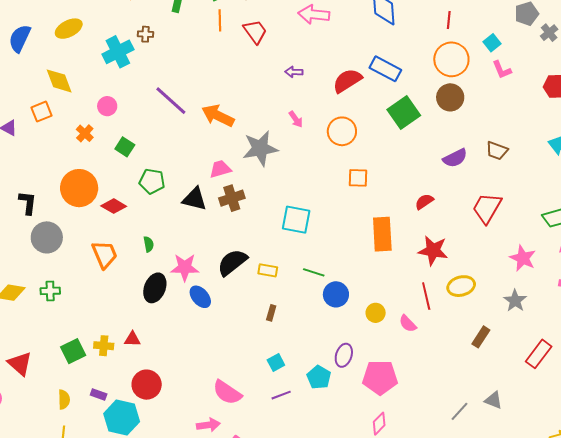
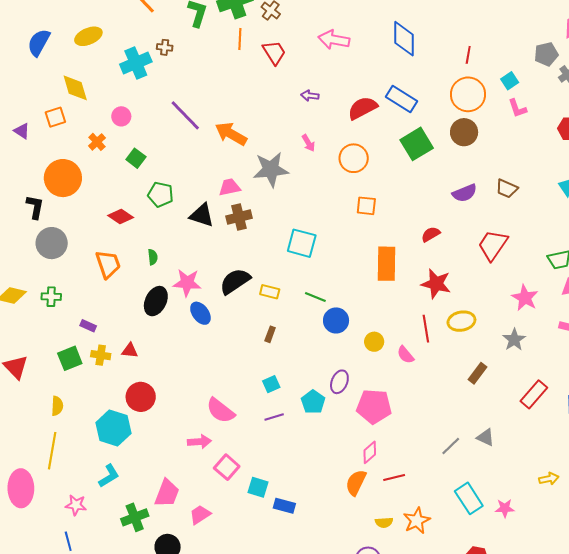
orange circle: (79, 188) -> (63, 178), moved
purple rectangle: (99, 394) -> (88, 326), moved

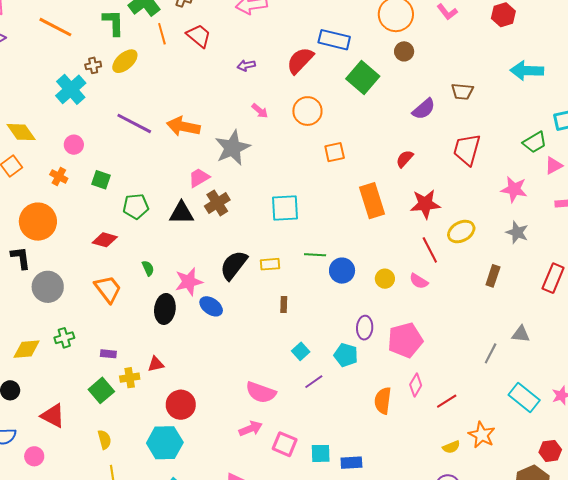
yellow ellipse: (88, 36) -> (125, 61), moved
brown circle: (464, 132) -> (404, 51), size x0.7
orange semicircle: (356, 483) -> (383, 401), moved

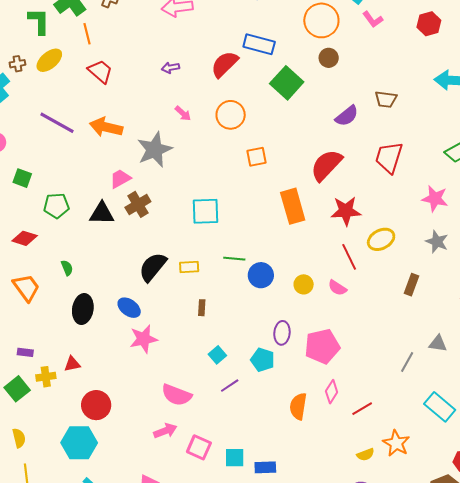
red trapezoid: (199, 36) -> (100, 71), moved
red semicircle: (405, 159) -> (326, 165), size x1.8
pink star: (189, 282) -> (144, 339), moved

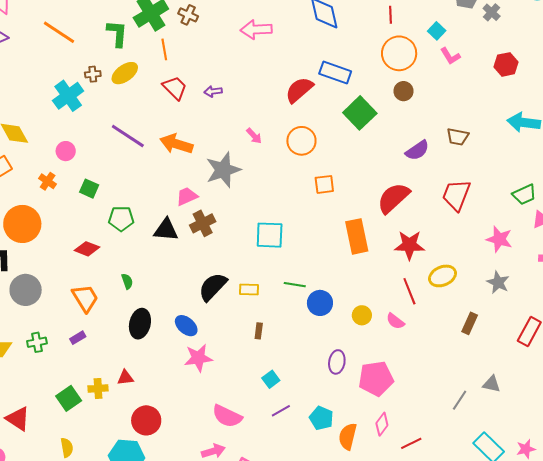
purple arrow: (170, 68) -> (213, 91), moved
purple rectangle: (25, 352) -> (78, 338), moved, turned -42
cyan pentagon: (263, 360) -> (321, 418), moved

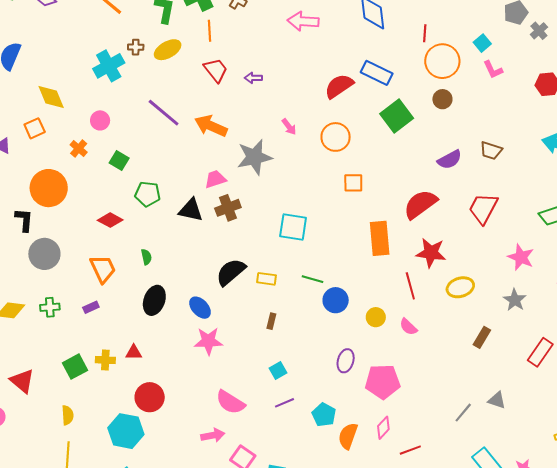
red line: (391, 15) -> (425, 33), moved
red line: (409, 291) -> (410, 286), moved

